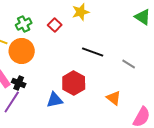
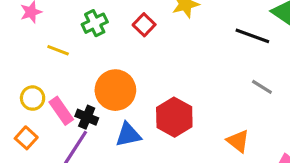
orange circle: (22, 51) -> (115, 90), moved
black line: (93, 52) -> (252, 36), moved
blue triangle: (55, 100) -> (128, 135), moved

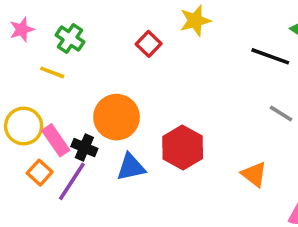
green cross: (95, 23) -> (70, 38), moved, turned -30
yellow circle: (33, 98) -> (24, 126), size x1.4
orange square: (26, 138) -> (40, 173), moved

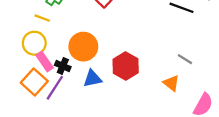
gray line: (281, 114) -> (185, 59), moved
yellow circle: (24, 126) -> (34, 43), moved
orange square: (40, 173) -> (34, 82), size x1.6

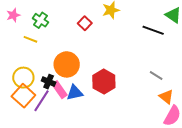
yellow circle: (34, 43) -> (23, 78), moved
pink rectangle: (45, 61) -> (60, 90), moved
orange triangle: (171, 83) -> (166, 97), moved

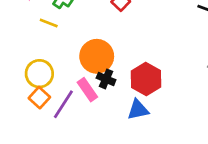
black cross: (49, 82) -> (106, 79), moved
blue triangle: (75, 93) -> (138, 110), moved
orange square: (23, 96) -> (39, 98), size x0.7

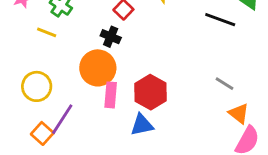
black cross: (106, 79) -> (111, 37), moved
pink rectangle: (87, 90) -> (111, 95), moved, turned 40
orange square: (39, 98) -> (42, 133), moved

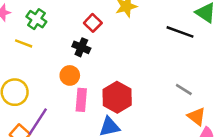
orange circle: (98, 68) -> (70, 75), size x0.6

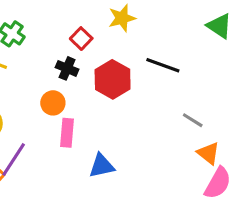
black line: (180, 32) -> (163, 65), moved
red hexagon: (117, 97) -> (113, 79), moved

